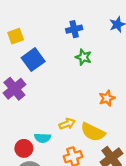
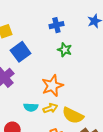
orange star: (107, 98) -> (52, 86), moved, size x1.5
cyan semicircle: (43, 138) -> (31, 107), moved

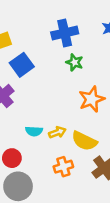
blue cross: (56, 25) -> (65, 33), size x1.5
orange star: (52, 86) -> (92, 99), moved

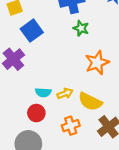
red circle: (12, 158) -> (36, 113), moved

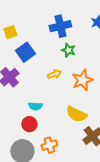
yellow arrow: (65, 94) -> (54, 74), moved
orange cross: (71, 126) -> (49, 145), moved

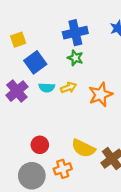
green star: (68, 50) -> (75, 58), moved
cyan semicircle: (35, 106) -> (47, 88), moved
yellow semicircle: (76, 114) -> (83, 148), moved

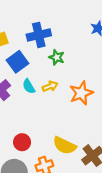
blue cross: (75, 33) -> (39, 35), moved
cyan semicircle: (47, 88) -> (29, 86), turned 56

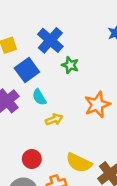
blue cross: (39, 35) -> (50, 40), turned -35
yellow arrow: (50, 86) -> (54, 119), moved

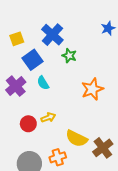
yellow arrow: (54, 119) -> (48, 117), moved
red circle: (32, 159) -> (28, 124), moved

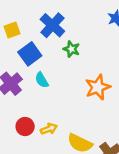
yellow arrow: (48, 117) -> (49, 129), moved

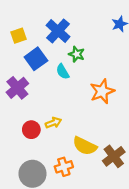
cyan semicircle: (42, 80) -> (63, 72), moved
yellow arrow: (49, 129) -> (53, 123), moved

